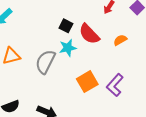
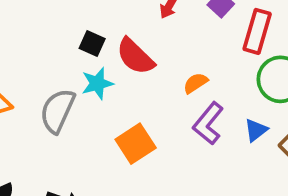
orange semicircle: (120, 40) -> (196, 83), moved
purple L-shape: (115, 85) -> (208, 124), moved

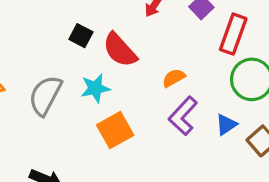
cyan star: (97, 83) -> (95, 88), moved

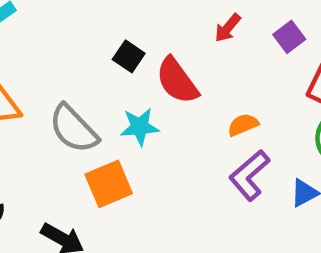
gray semicircle: (45, 95) -> (74, 129), turned -78
orange square: (115, 130) -> (109, 184), moved

